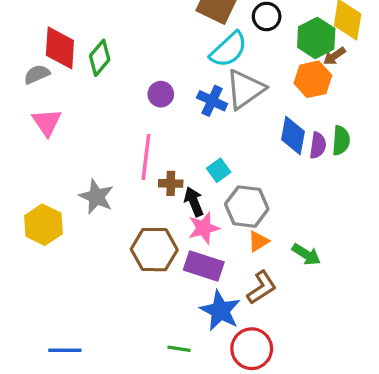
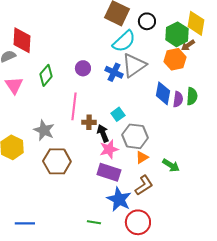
green diamond: (100, 58) -> (46, 75), moved
brown hexagon: (154, 250) -> (57, 161), moved

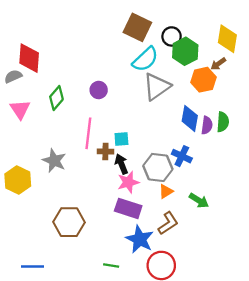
green hexagon: (177, 34) -> (185, 51), moved
blue cross: (114, 72) -> (182, 156), moved
cyan square: (118, 114) -> (121, 139), moved, turned 32
brown hexagon: (57, 161) -> (69, 222), moved

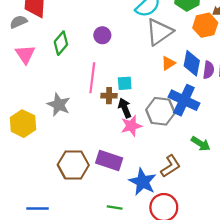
blue cross: (182, 156) -> (184, 100), size x1.5
orange triangle: (166, 191) -> (168, 63), moved
purple rectangle: (128, 208) -> (109, 161), moved

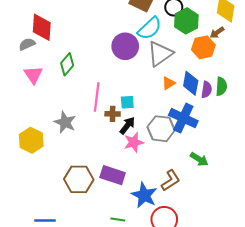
purple circle: (102, 35) -> (125, 46), moved, size x1.6
black arrow: (125, 108) -> (127, 125), turned 60

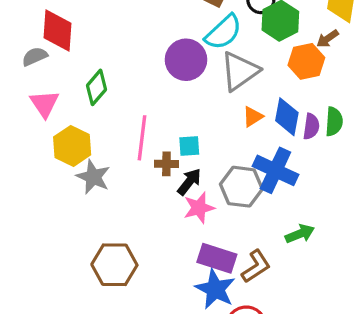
yellow hexagon: (31, 140) -> (72, 146), moved
green arrow: (199, 159) -> (300, 234), turned -54
purple rectangle: (113, 175) -> (217, 258), moved

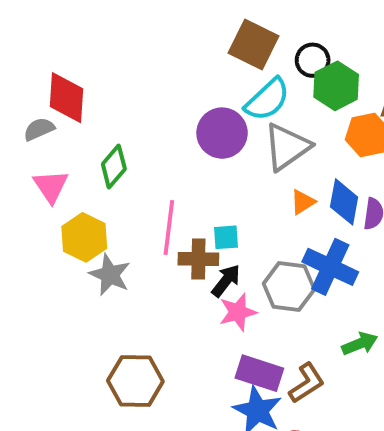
brown cross: (166, 164) -> (198, 259), size x1.4

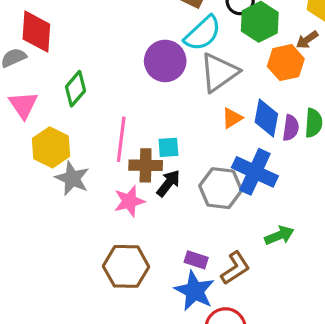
pink star: (238, 312) -> (129, 201), moved
purple rectangle: (259, 373) -> (196, 260), size x0.6
brown hexagon: (135, 381) -> (126, 266), moved

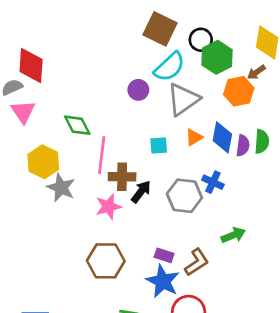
purple circle: (165, 61) -> (138, 90), size x0.6
green diamond: (75, 89) -> (77, 125), moved, turned -68
pink triangle: (23, 105) -> (23, 112), moved
cyan square: (168, 147) -> (159, 146), moved
blue cross: (255, 172) -> (213, 182), size x0.6

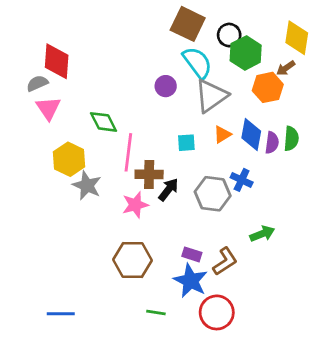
cyan semicircle: (170, 67) -> (197, 63), turned -84

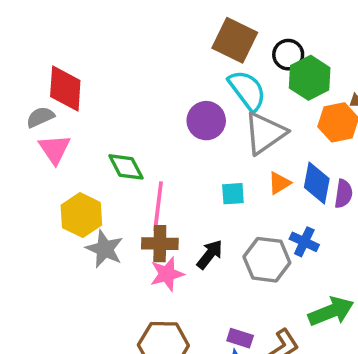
purple circle: (166, 86) -> (206, 121), size x1.4
brown cross: (149, 174) -> (160, 244), moved
green arrow: (262, 234) -> (331, 311), size x1.4

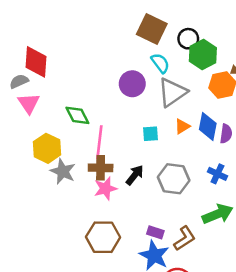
cyan semicircle: (247, 90) -> (160, 63), size x0.7
blue cross: (304, 242) -> (217, 174), moved

